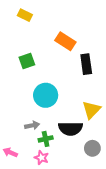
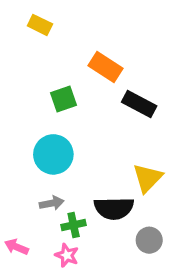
green square: (27, 61) -> (63, 99), moved
black rectangle: (86, 64) -> (139, 104), turned -54
cyan circle: (46, 95) -> (53, 154), moved

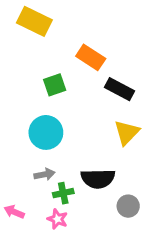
yellow rectangle: (40, 25) -> (34, 21), size x1.6
yellow triangle: (148, 178) -> (127, 132), moved

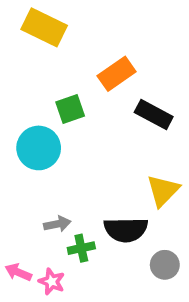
orange rectangle: (91, 57) -> (117, 74), turned -68
cyan circle: (46, 132) -> (39, 148), moved
yellow triangle: (127, 132) -> (163, 191), moved
pink star: (57, 219) -> (52, 282), moved

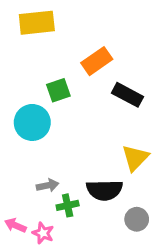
yellow rectangle: (44, 27) -> (37, 23), turned -32

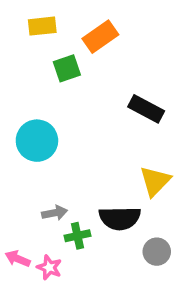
yellow rectangle: (37, 23) -> (42, 26), size x0.7
orange rectangle: (97, 61) -> (100, 37), moved
green square: (58, 90) -> (67, 68), moved

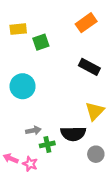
yellow rectangle: (42, 26) -> (18, 29), moved
orange rectangle: (100, 37) -> (86, 23), moved

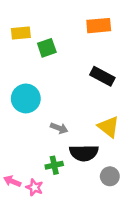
orange rectangle: (86, 23) -> (99, 26), turned 30
yellow triangle: (95, 111) -> (109, 127), turned -36
gray arrow: (33, 130) -> (59, 128), moved, turned 32

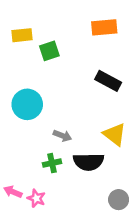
green cross: (54, 165) -> (52, 163), moved
gray circle: (110, 176) -> (119, 200), moved

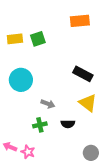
yellow rectangle: (22, 35) -> (15, 39), moved
black rectangle: (108, 81) -> (83, 74), moved
black semicircle: (89, 162) -> (68, 124), size x0.6

